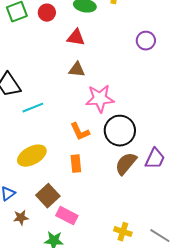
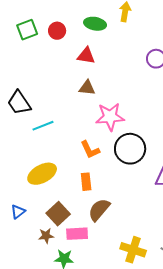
brown semicircle: (126, 164) -> (99, 210), moved
pink rectangle: (67, 216) -> (77, 234), turned -30
brown star: (21, 218) -> (46, 236), moved
yellow cross: (123, 232) -> (133, 250), size x1.4

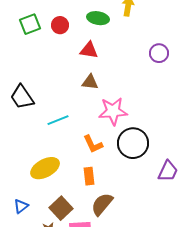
cyan line: (43, 126) -> (58, 120), moved

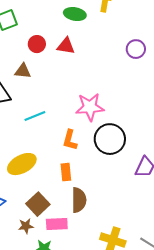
red circle: (60, 25) -> (37, 44), moved
brown triangle: (90, 82) -> (23, 71), moved
orange L-shape: (93, 144) -> (70, 140), turned 40
brown semicircle: (102, 204) -> (79, 200), turned 140

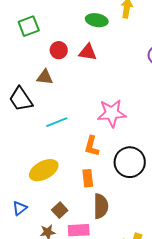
black circle: (110, 139) -> (130, 162), moved
brown square: (38, 204) -> (60, 210), size x0.7

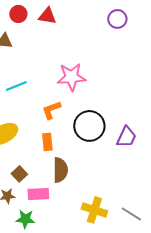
orange L-shape: (92, 146) -> (51, 110), turned 55

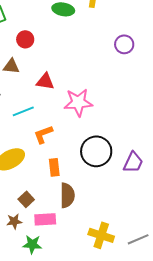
red triangle: (47, 16) -> (45, 81), moved
orange L-shape: (51, 110) -> (43, 134), moved
gray line: (131, 214) -> (138, 239), turned -55

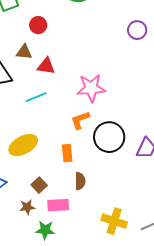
red triangle: (45, 81) -> (46, 66), moved
orange L-shape: (43, 134) -> (80, 120), moved
brown semicircle: (67, 195) -> (80, 181), size x0.7

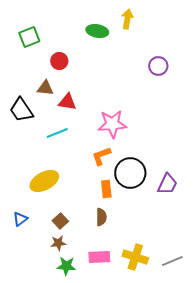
orange rectangle: (67, 153) -> (106, 189), moved
pink rectangle: (58, 205) -> (99, 257), moved
brown star: (27, 207) -> (58, 243), moved

